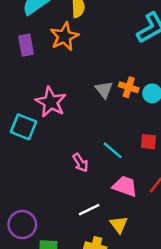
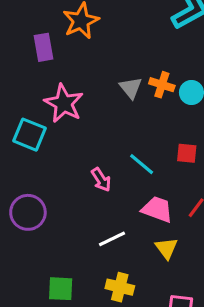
purple rectangle: (26, 45) -> (44, 47), moved
purple circle: (22, 225) -> (28, 212), moved
yellow triangle: (119, 225) -> (167, 248), moved

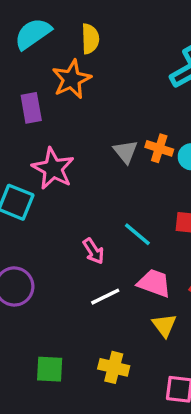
white line: (112, 239) -> (105, 297), moved

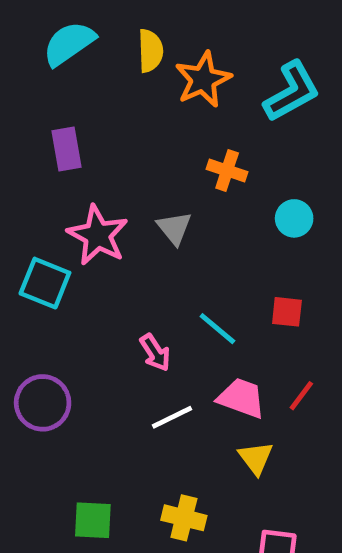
orange star: (72, 79) -> (203, 79), moved
orange cross: (159, 148) -> (227, 171), moved
gray triangle: (126, 152) -> (174, 228), moved

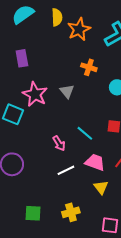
yellow cross: (184, 518) -> (71, 212), turned -30

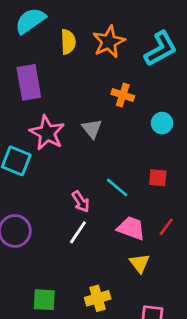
yellow semicircle: (57, 17) -> (68, 42), moved
purple rectangle: (22, 58) -> (29, 82), size x1.4
white line: (66, 170) -> (78, 232), moved, turned -30

